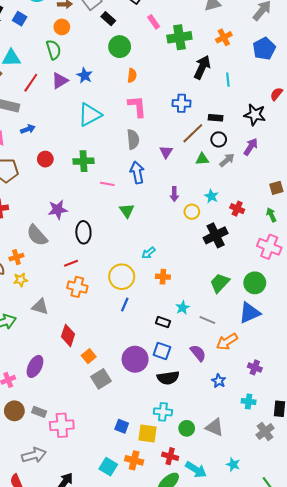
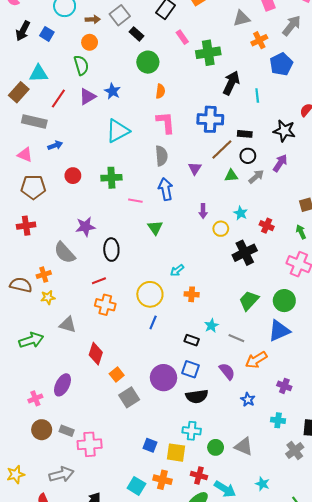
orange cross: (224, 37) -> (259, 40), moved
blue pentagon: (264, 49) -> (281, 64), moved
blue cross: (182, 103) -> (210, 119), size x1.4

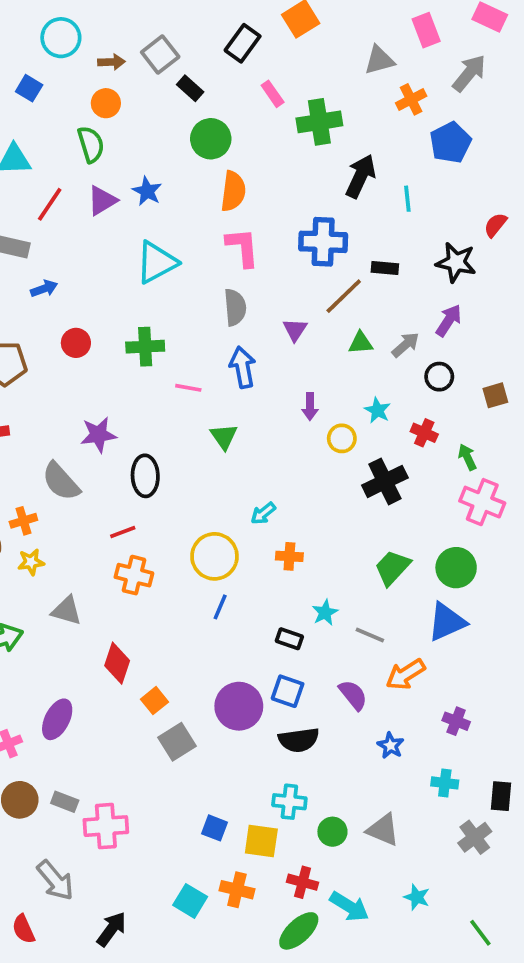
orange semicircle: (160, 91) -> (233, 191), size x1.5
black circle: (248, 156) -> (439, 377), moved
green arrow: (301, 232) -> (467, 457), moved
gray arrow: (61, 474) -> (55, 880), turned 65

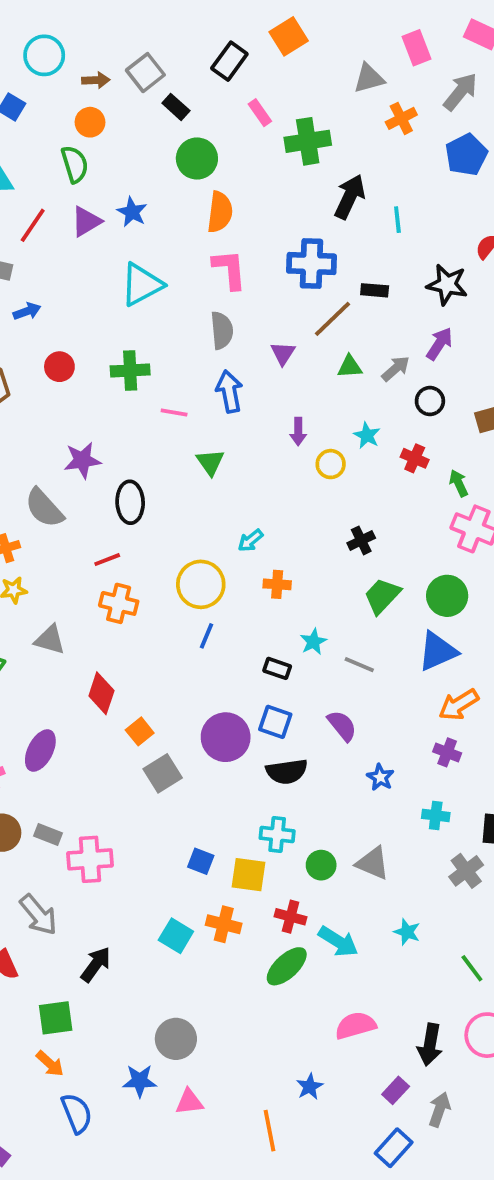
blue pentagon: (450, 143) -> (466, 155), moved
black cross: (385, 481) -> (361, 540), moved, size x0.6
orange arrow: (406, 674) -> (459, 705), moved

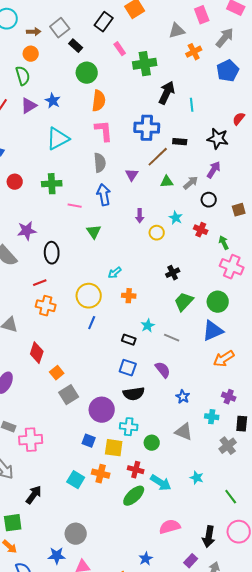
purple circle: (226, 737) -> (102, 410), moved
purple cross: (447, 752) -> (229, 397), moved
gray triangle: (373, 863) -> (184, 432), moved

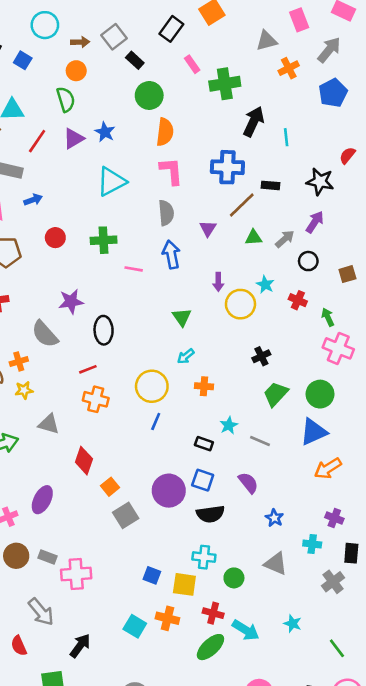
green triangle: (94, 232) -> (182, 317), moved
yellow circle: (157, 233) -> (240, 304), size x1.5
purple circle: (102, 410) -> (169, 491), moved

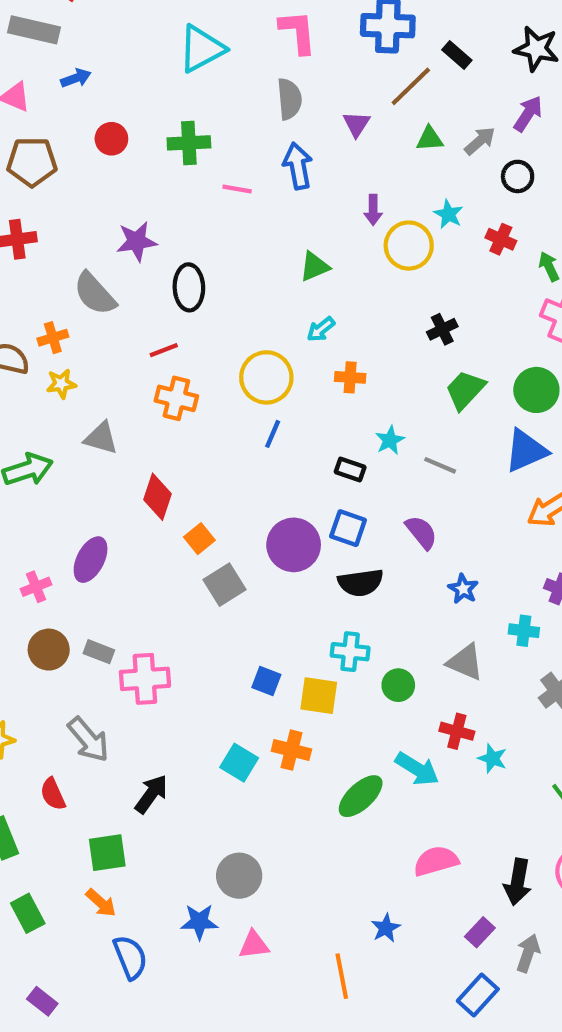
black rectangle: (270, 185) -> (457, 55), turned 36
green triangle: (182, 317) -> (315, 266), turned 42
red cross: (213, 613) -> (457, 731), moved

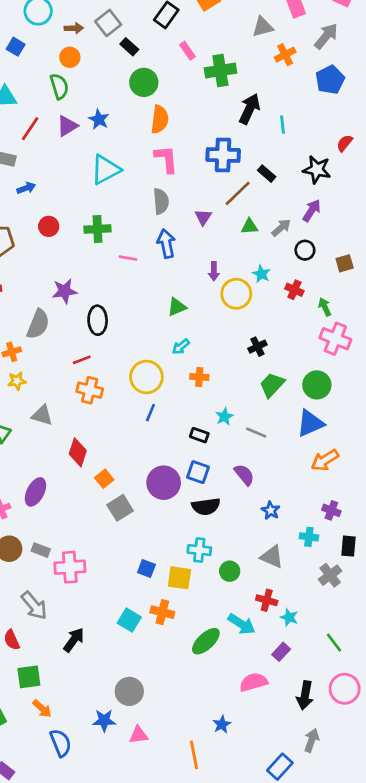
gray semicircle: (95, 294) -> (38, 324), turned -116
green square: (107, 853) -> (29, 677), moved
purple rectangle: (480, 932) -> (281, 652), moved

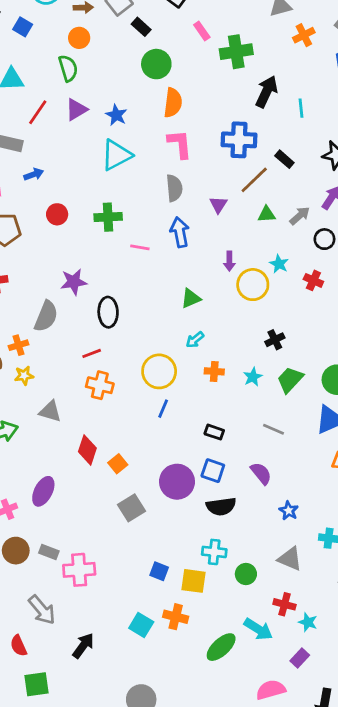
blue star: (99, 119) -> (116, 115), moved
cyan star: (224, 417) -> (253, 377), moved
orange square: (104, 479) -> (118, 464), moved

